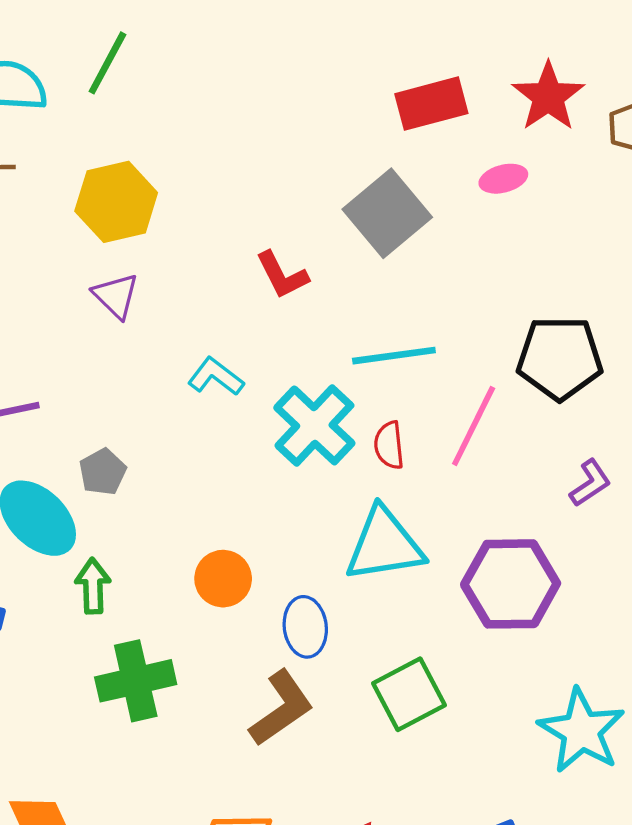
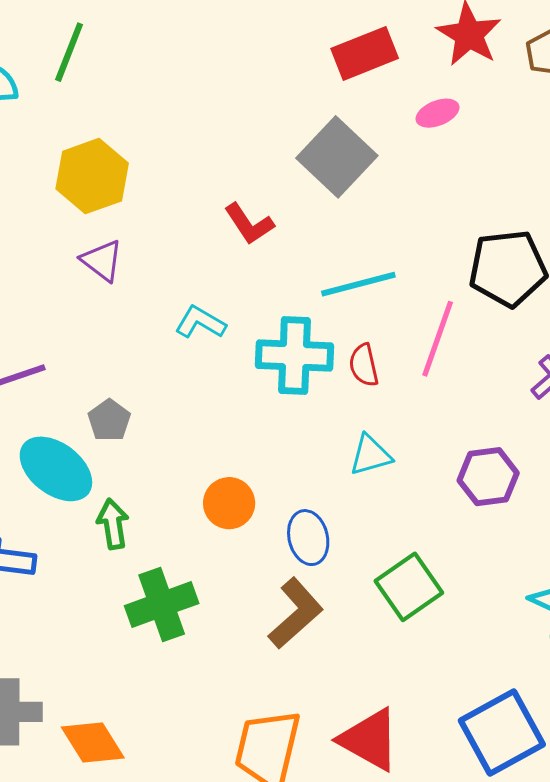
cyan cross: (314, 425) -> (295, 356), turned -34
cyan triangle: (384, 545) -> (370, 455), size x0.6
purple hexagon: (511, 584) -> (488, 477), size x0.7

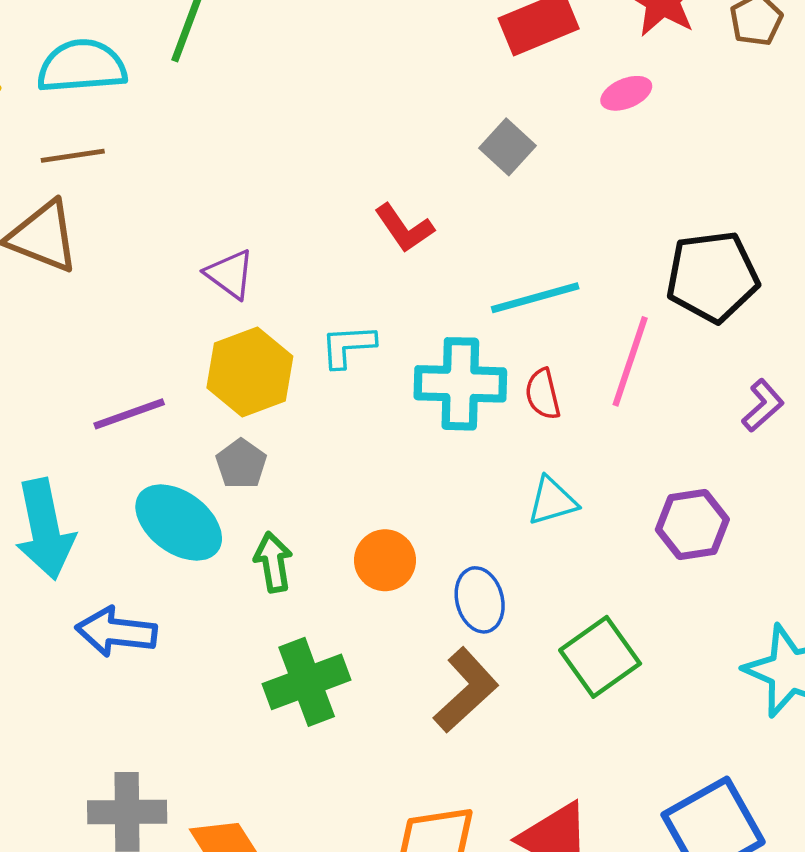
gray square: (337, 157) -> (507, 147), size x0.6
yellow hexagon: (92, 176) -> (250, 372), moved
cyan L-shape: (200, 322) -> (348, 346), turned -33
green arrow: (113, 524) -> (273, 562), moved

